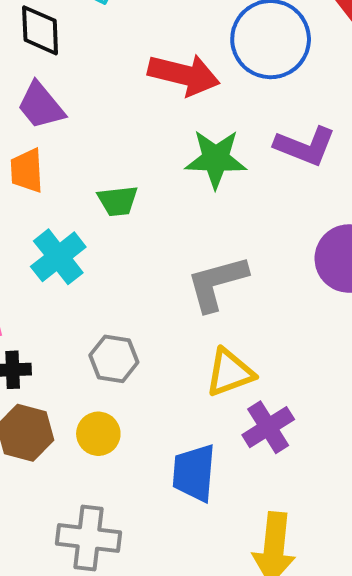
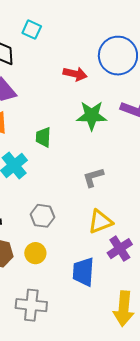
red arrow: (184, 75) -> (75, 74), size x0.7
green trapezoid: (118, 201) -> (43, 137), turned 100
gray L-shape: (217, 283) -> (93, 177), size x0.7

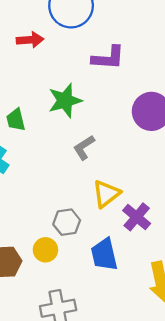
green star: (92, 116) -> (65, 101), moved
gray hexagon: (43, 216) -> (67, 222), moved

